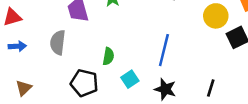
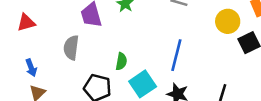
blue arrow: (17, 46) -> (31, 68), moved, turned 72
cyan square: (130, 79) -> (143, 84), size x1.5

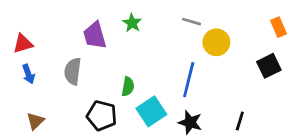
yellow circle: (228, 21) -> (216, 42), moved
blue arrow: (31, 68) -> (28, 74), moved

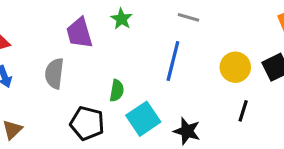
yellow circle: (216, 42) -> (235, 67), moved
blue line: (189, 80) -> (173, 61), moved
black line: (240, 121) -> (243, 111), moved

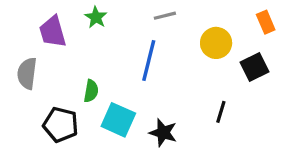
gray line: (189, 17) -> (165, 16), turned -30
yellow circle: (235, 67) -> (216, 43), moved
cyan square: (143, 119) -> (118, 120), turned -32

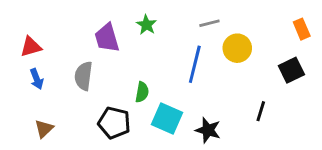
yellow circle: (216, 43) -> (237, 48), moved

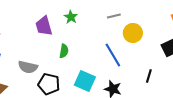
blue line: (195, 64) -> (113, 55), moved, turned -45
gray semicircle: (83, 76) -> (28, 67), moved, turned -84
green semicircle: (142, 92) -> (64, 51), moved

